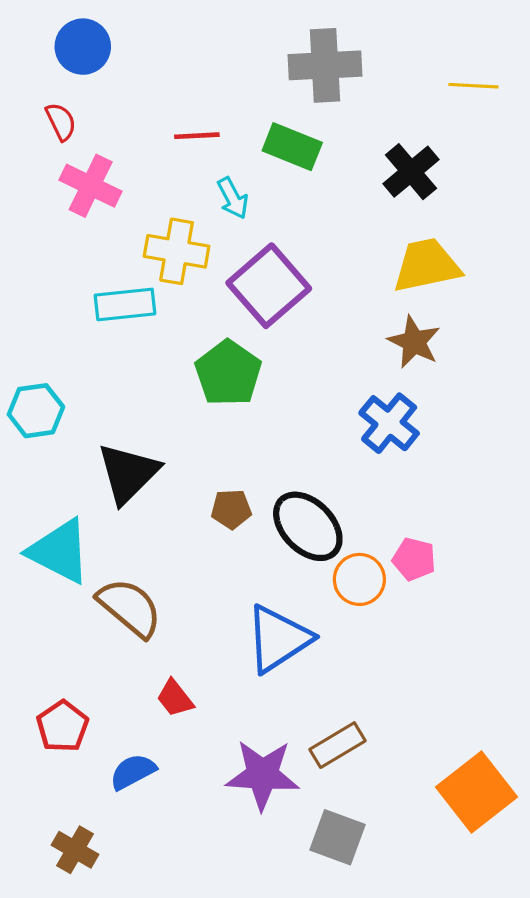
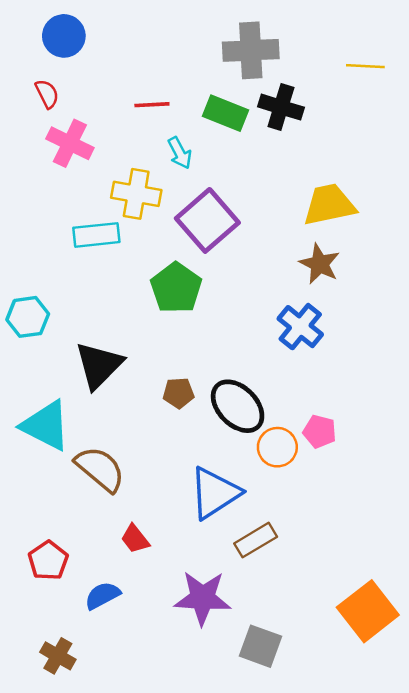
black cross: (411, 172) -> (281, 107), moved, turned -33
brown rectangle: (338, 745) -> (256, 540), moved

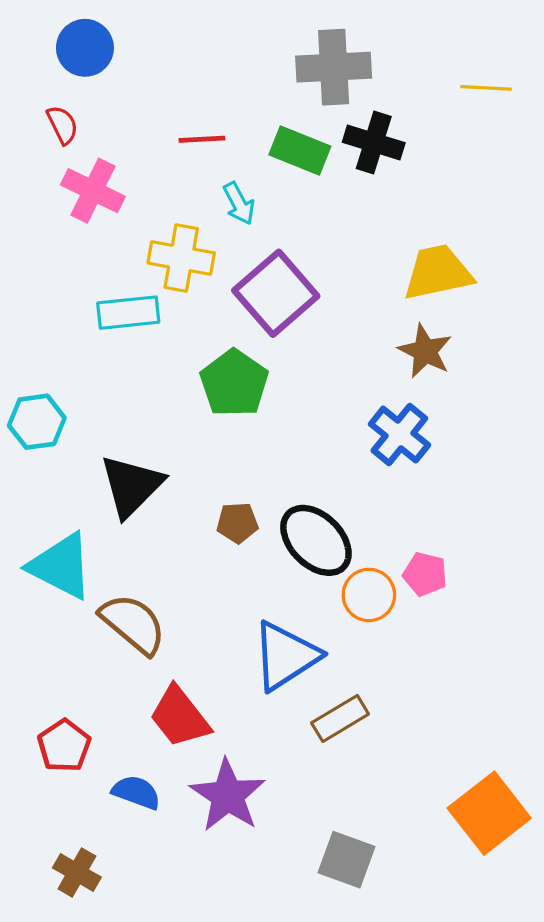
red trapezoid: (135, 539) -> (180, 717), size x1.6
blue semicircle: (102, 596) -> (136, 792), turned 48
purple star: (203, 598) -> (228, 795), moved, turned 30

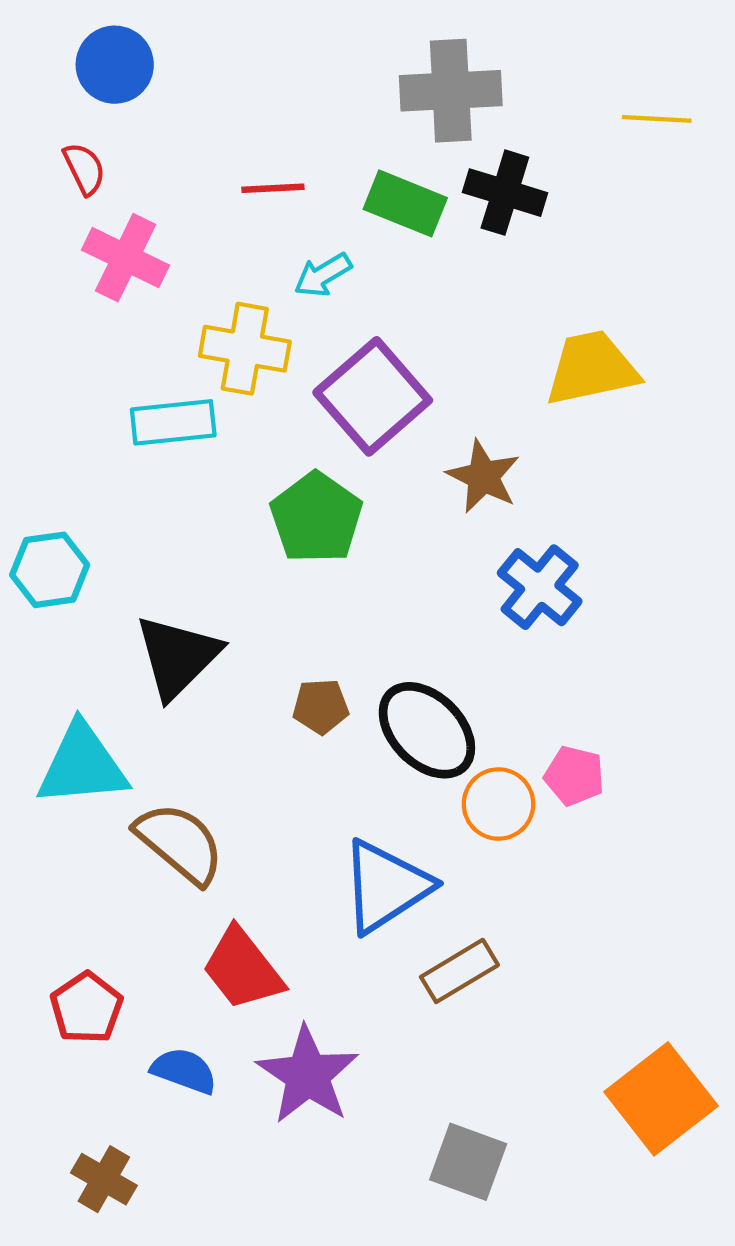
cyan arrow: (239, 203) -> (323, 275), turned 87
brown star: (425, 351) -> (483, 477), moved
cyan triangle: (61, 566) -> (82, 765), turned -32

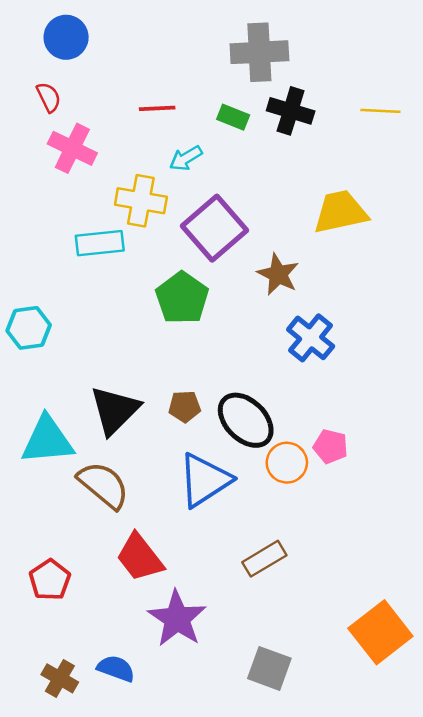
yellow line: (657, 119) -> (380, 111), moved
green rectangle: (405, 203) -> (233, 117), size x0.7
black triangle: (178, 657) -> (115, 410), moved
blue triangle: (386, 886) -> (205, 480), moved
blue semicircle: (184, 1071) -> (116, 668), moved

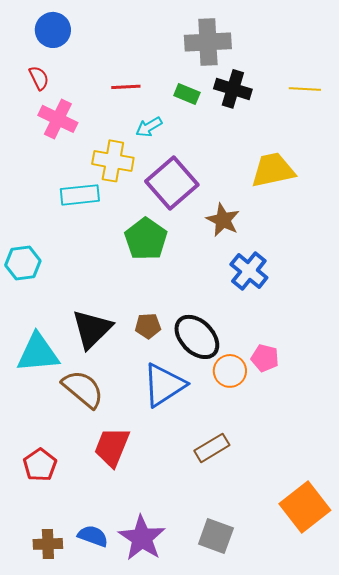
red trapezoid: (140, 557) -> (112, 447), turned 60
purple star: (177, 619) -> (142, 538), moved
brown cross: (60, 678) -> (48, 544), turned -32

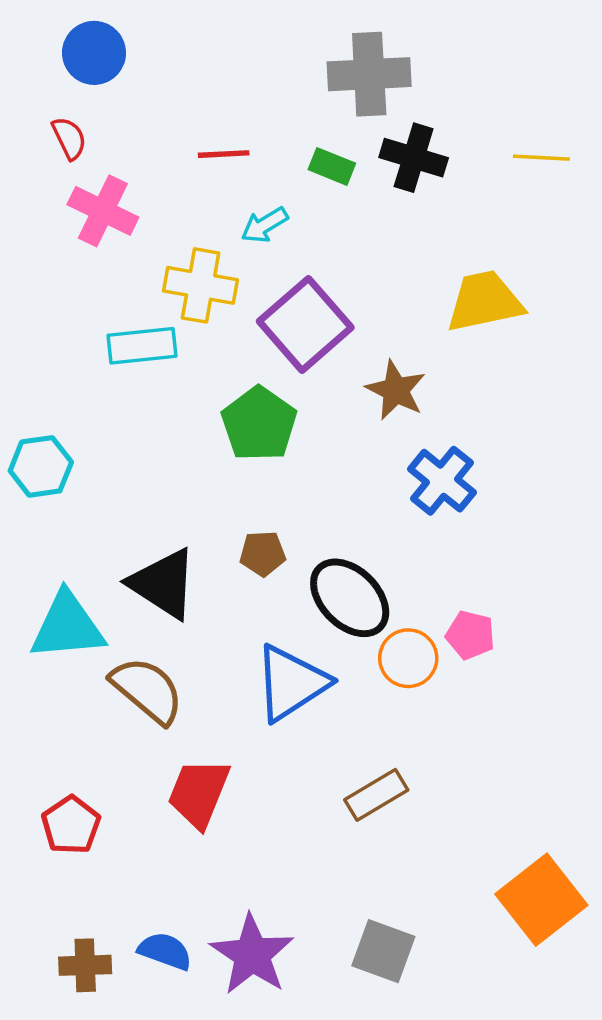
brown pentagon: (148, 326) -> (263, 553), moved
black triangle: (92, 329) -> (163, 584), turned -42

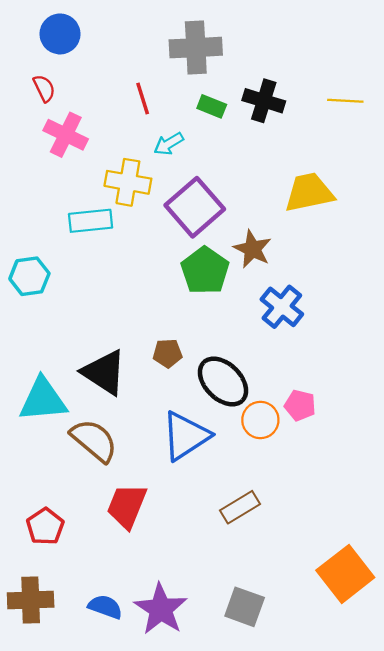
gray cross: (369, 74) -> (196, 48), moved
red line: (224, 154) -> (143, 98), turned 76
green pentagon: (259, 424) -> (205, 271), moved
cyan hexagon: (41, 466) -> (29, 276), moved
brown cross: (85, 965) -> (31, 600), moved, size x1.4

